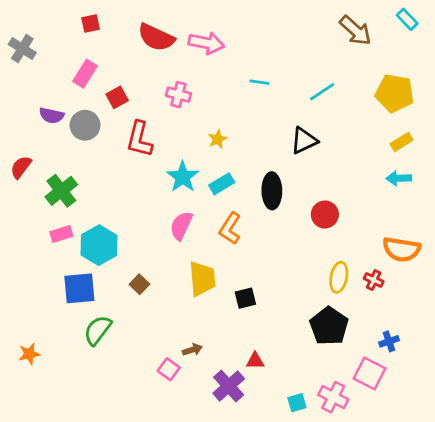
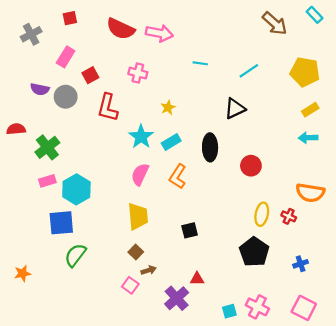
gray cross: (22, 49) -> (31, 34), moved, turned 30
red semicircle: (21, 167) -> (16, 129), turned 48
yellow trapezoid: (202, 279) -> (138, 216), moved
brown square: (139, 284) -> (136, 252), moved
pink square: (369, 373) -> (304, 308), moved

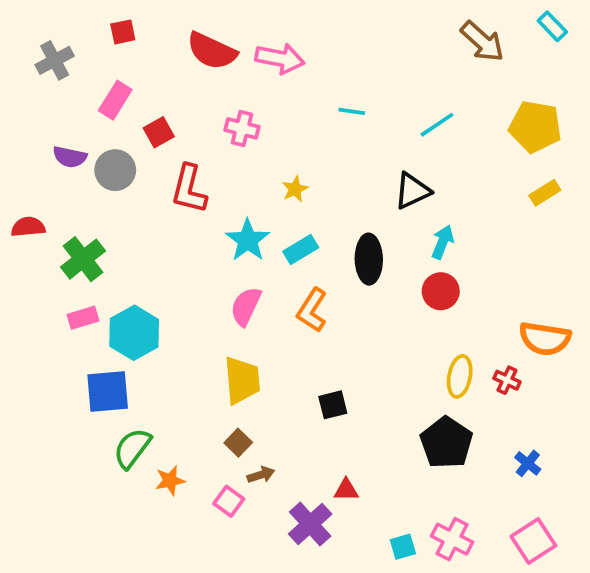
cyan arrow: (308, 138) -> (443, 242), moved, turned 114
blue cross: (301, 264) -> (528, 463), turned -32
orange star: (23, 273) -> (170, 480), moved
pink square: (304, 308) -> (533, 541), turned 30

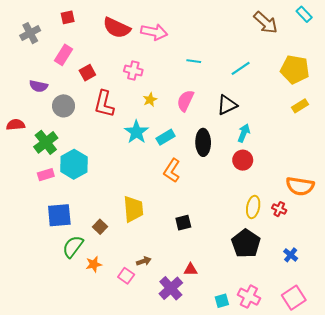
gray circle: (115, 170) -> (64, 106), moved
yellow star: (295, 189) -> (150, 100), moved
pink semicircle: (246, 306) -> (185, 101), moved
cyan hexagon: (134, 333) -> (74, 164), moved
brown square: (238, 443) -> (100, 227), moved

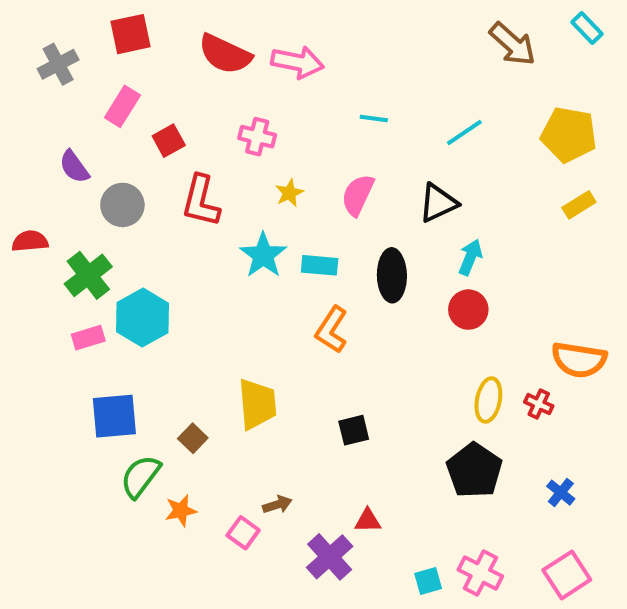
red square: (68, 17) -> (130, 34), size x1.5
purple semicircle: (39, 86) -> (74, 167), turned 42
cyan rectangle: (166, 137) -> (320, 265), turned 36

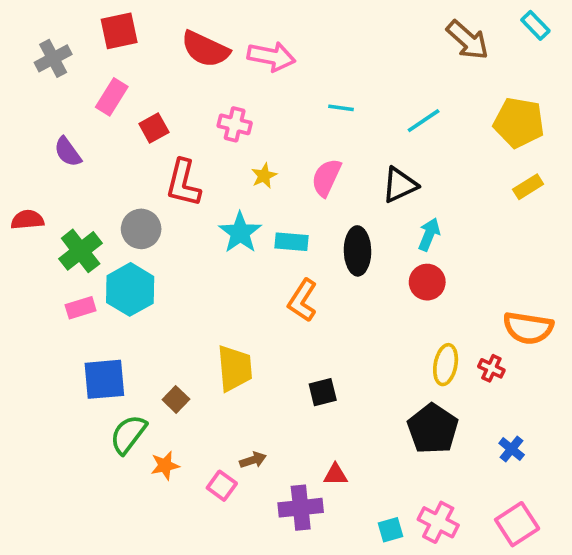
gray circle: (122, 205) -> (141, 229), moved
purple cross: (330, 557) -> (301, 508), turned 36

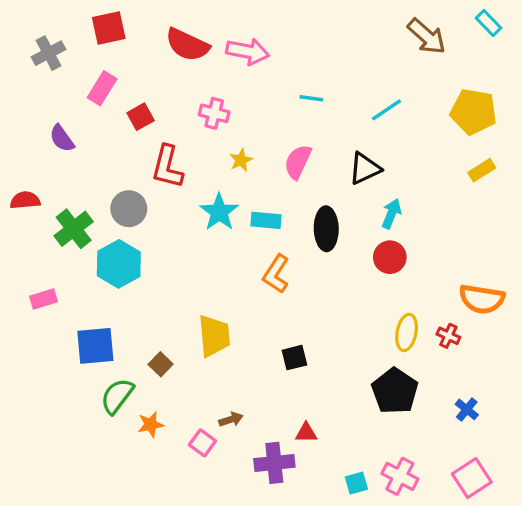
pink rectangle: (81, 308) -> (43, 299), moved

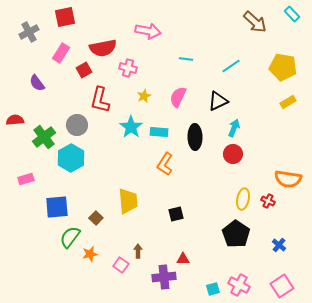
red semicircle: (187, 45) -> (103, 48), moved, turned -36
brown arrow: (231, 419) -> (138, 251), turned -72

